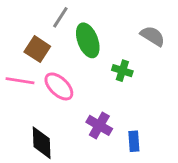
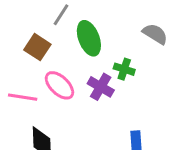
pink line: (20, 81) -> (23, 97), moved
purple cross: (99, 125) -> (101, 87), moved

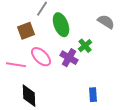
brown square: (37, 47) -> (26, 31), turned 36
green cross: (124, 69) -> (85, 46), turned 32

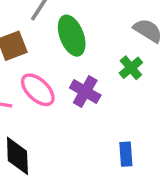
green cross: (85, 46) -> (131, 68), moved

